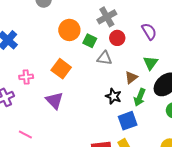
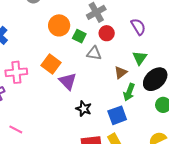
pink cross: (26, 77) -> (16, 72), size x1.5
black star: (113, 96) -> (84, 109), moved
purple triangle: (55, 100) -> (68, 81), moved

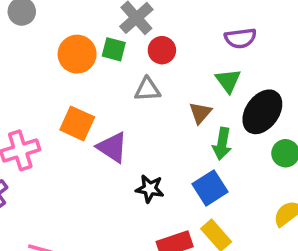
purple semicircle: (138, 27) -> (240, 38), moved, turned 126
green square: (79, 36) -> (114, 49), moved

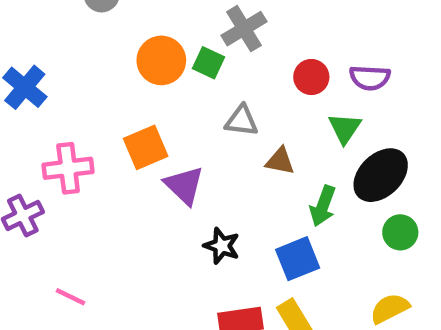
red circle: (162, 50) -> (311, 77), moved
brown triangle: (200, 113) -> (280, 161), moved, turned 50
orange square: (77, 123) -> (146, 147), turned 32

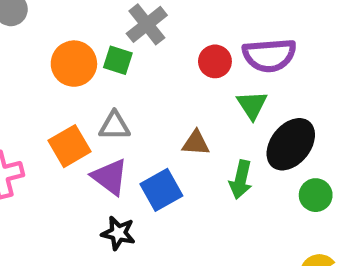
purple semicircle: (370, 78) -> (269, 55), size x1.4
gray triangle: (242, 121) -> (114, 126), moved
black star: (222, 246) -> (118, 233), moved
blue square: (298, 259) -> (161, 190), moved

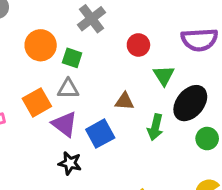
purple semicircle: (269, 55) -> (199, 40), moved
green square: (118, 60) -> (72, 58), moved

